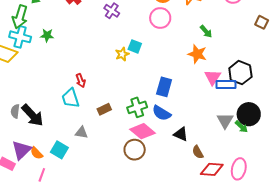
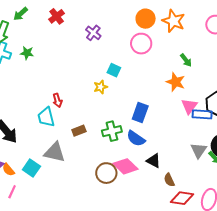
yellow star: (122, 54) -> (101, 87), moved
pink diamond: (143, 131) -> (125, 166), moved
gray triangle: (82, 133) -> (55, 152), size x1.6

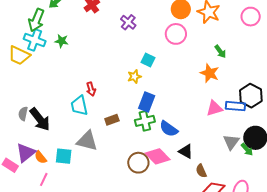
pink triangle: (189, 106) -> (214, 108), moved, turned 36
blue rectangle: (140, 113) -> (147, 102), moved
cyan square: (31, 168) -> (64, 156), turned -30

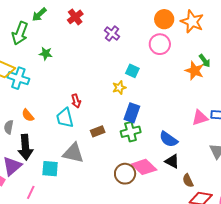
cyan cross: (35, 40) -> (18, 78), moved
orange star: (210, 73) -> (194, 71), moved
black arrow: (40, 119) -> (25, 147), moved, turned 35
blue semicircle: (169, 129) -> (169, 139), moved
orange semicircle: (41, 157) -> (28, 115), moved

